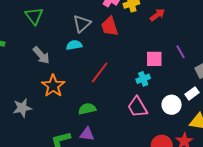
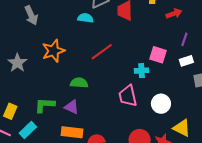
purple line: (180, 52) -> (184, 39), moved, turned 32
gray arrow: (41, 55) -> (31, 15), moved
white rectangle: (192, 93) -> (186, 61), moved
gray star: (22, 108) -> (17, 63), turned 30

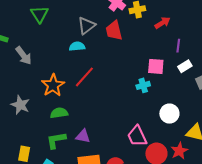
red line: (102, 52) -> (84, 77), moved
green semicircle: (79, 83) -> (59, 113), moved
pink trapezoid: (128, 96) -> (137, 136), moved

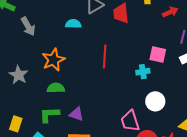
cyan semicircle: (77, 46) -> (73, 24), moved
red line: (84, 77) -> (105, 57), moved, turned -45
white circle: (169, 114) -> (155, 101), moved

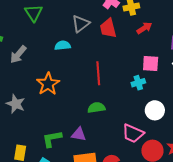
red arrow: (170, 12) -> (144, 28), moved
gray arrow: (28, 26) -> (18, 54), turned 78
green semicircle: (56, 88) -> (96, 108), moved
pink trapezoid: (130, 121) -> (133, 133), turned -40

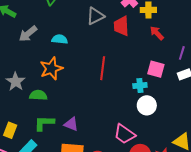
red arrow: (144, 28) -> (157, 33), turned -112
cyan semicircle: (63, 45) -> (60, 39), moved
green semicircle: (96, 108) -> (38, 95), moved
white circle: (155, 110) -> (147, 105), moved

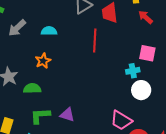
red line: (103, 68) -> (95, 40), moved
orange star: (51, 69) -> (43, 61), size x0.7

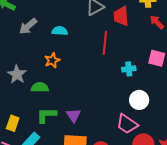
cyan cross: (133, 71) -> (129, 69), moved
white circle: (141, 90) -> (139, 100), moved
purple triangle: (67, 115) -> (74, 115), turned 35

